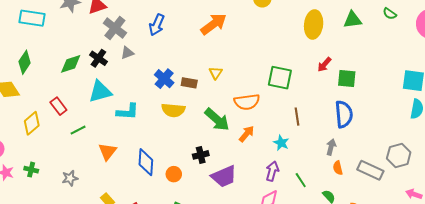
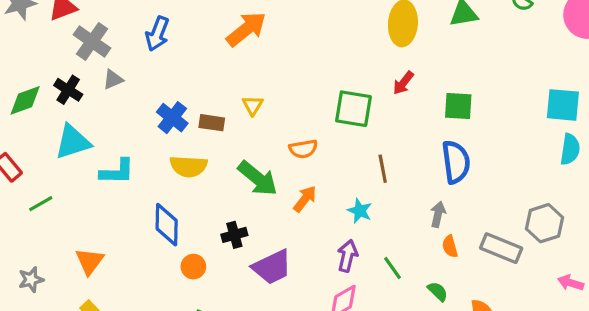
red arrow: (324, 64) -> (403, 83), moved
orange semicircle: (247, 102) -> (303, 149), size x0.7
orange triangle: (107, 152) -> (90, 261), moved
blue diamond: (146, 162) -> (167, 225), moved

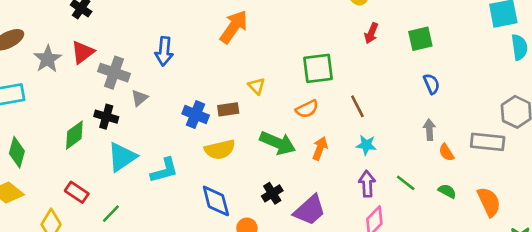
green square: (353, 109) -> (318, 68), moved
blue semicircle: (456, 162) -> (432, 84), size x0.6
brown line: (383, 169) -> (357, 106), moved

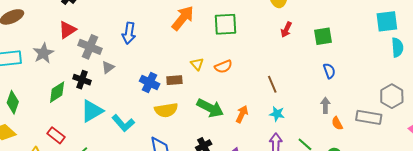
gray star: (48, 59) -> (43, 53), moved
green square: (318, 68) -> (225, 24), moved
orange semicircle: (307, 109) -> (223, 67), moved
cyan L-shape: (164, 170) -> (123, 123), turned 60

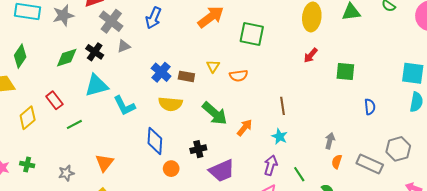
blue semicircle: (329, 71) -> (370, 107), moved
orange semicircle: (337, 123) -> (337, 162), turned 32

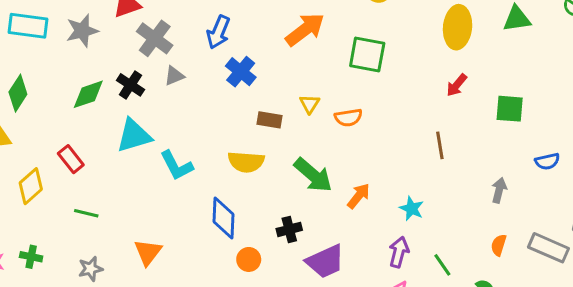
blue cross: (161, 72) -> (241, 72), moved
brown line: (283, 106) -> (440, 145), moved
blue semicircle: (370, 107) -> (547, 161), turned 84
green line: (74, 124) -> (86, 213), moved, turned 42
gray arrow: (330, 141) -> (499, 190), moved

